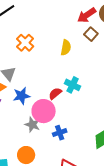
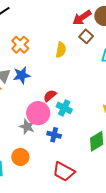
cyan cross: (73, 85) -> (64, 108), moved
blue star: (21, 96) -> (22, 75), moved
blue cross: (60, 133) -> (54, 135), turned 32

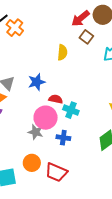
orange cross: (20, 45) -> (15, 28), moved
blue star: (22, 75) -> (37, 82), moved
red semicircle: (50, 96) -> (56, 99), turned 56
red trapezoid: (64, 172) -> (56, 172), moved

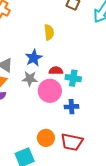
yellow semicircle: (62, 52) -> (49, 32), moved
gray star: (36, 132) -> (30, 79), moved

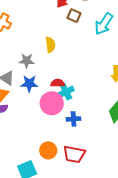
blue star: (34, 58) -> (29, 84), moved, turned 30
cyan cross: (73, 78) -> (66, 92), moved, turned -35
gray star: (30, 79) -> (27, 61), moved

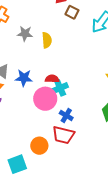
gray star: (27, 61) -> (25, 34), moved
blue cross: (74, 119) -> (66, 116), turned 32
red trapezoid: (74, 154) -> (63, 135), moved

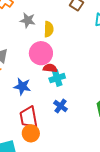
blue star: (24, 78) -> (22, 86), moved
pink circle: (45, 99) -> (41, 53), moved
red trapezoid: (63, 135) -> (29, 117), moved, turned 60

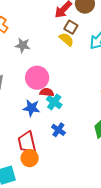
yellow semicircle: (49, 29) -> (66, 39), moved, turned -49
cyan cross: (57, 78) -> (54, 102), turned -35
blue star: (22, 86) -> (31, 108), moved

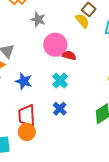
pink circle: (37, 78) -> (55, 45), moved
red semicircle: (47, 92) -> (69, 55), moved
blue star: (31, 108) -> (24, 81), moved

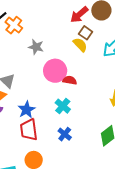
blue star: (24, 81) -> (27, 110), turned 30
red trapezoid: (27, 116) -> (29, 130), moved

